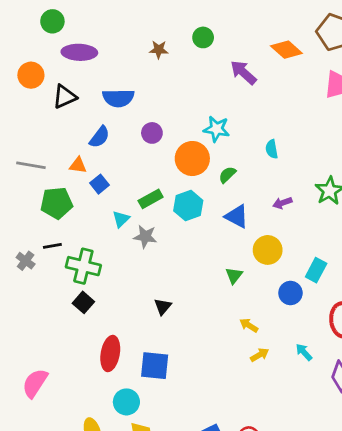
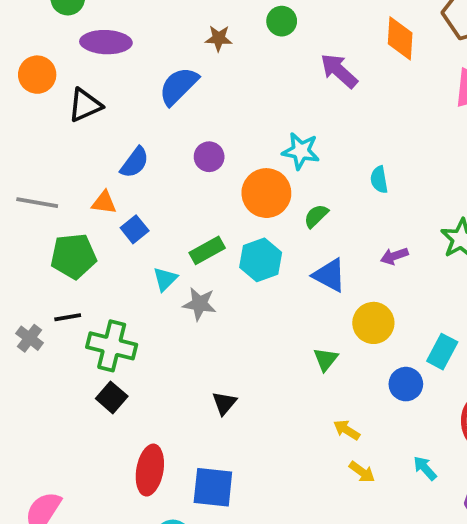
orange diamond: (286, 50) -> (400, 38), turned 52
blue semicircle: (118, 98) -> (179, 86), moved, turned 136
yellow arrow: (260, 355) -> (362, 472), turned 66

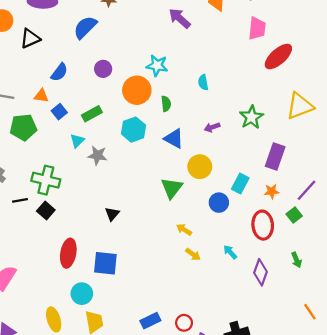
green semicircle: (316, 216) -> (166, 104), turned 128
green rectangle: (207, 250) -> (92, 114), moved
black line: (68, 317) -> (20, 200), moved
green triangle: (326, 359) -> (172, 188), size x1.5

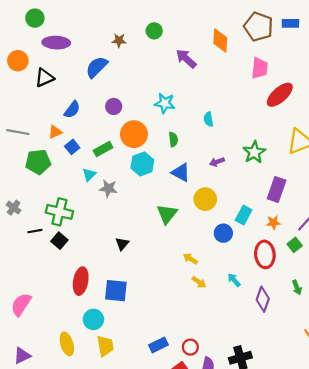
orange circle: (137, 90) -> (134, 134), moved
orange triangle: (41, 96) -> (55, 132), turned -32
green triangle: (172, 188) -> (167, 214), moved

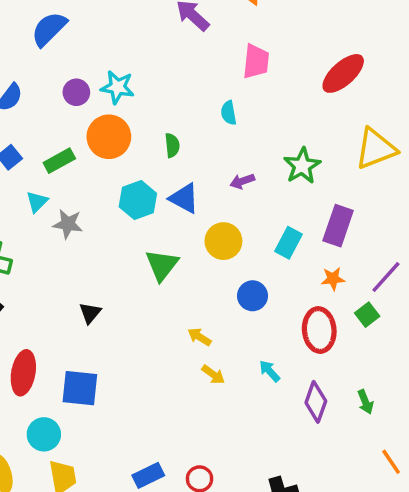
pink trapezoid: (260, 68) -> (256, 61), moved
cyan star: (165, 103) -> (117, 87), moved
cyan hexagon: (142, 164) -> (138, 200), moved
cyan rectangle: (244, 215) -> (288, 243), moved
green arrow: (297, 287) -> (365, 402), moved

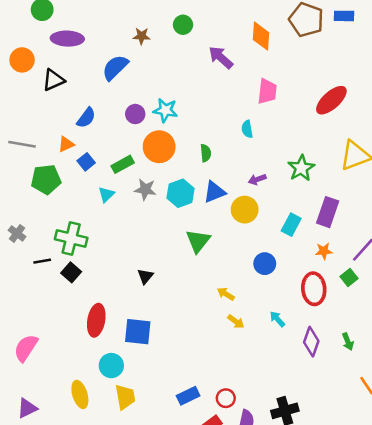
blue triangle: (184, 198) -> (214, 192), turned -50
gray star: (68, 224) -> (145, 189), moved
yellow circle: (223, 241) -> (245, 210), moved

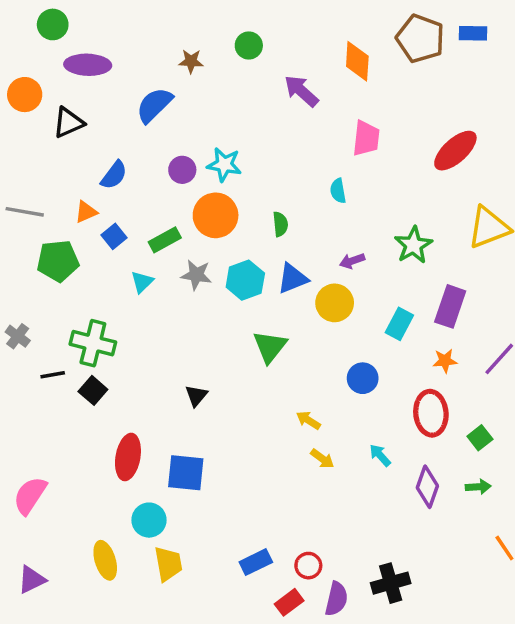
green square: (349, 277) -> (480, 438), moved
green arrow: (348, 342) -> (478, 487), turned -72

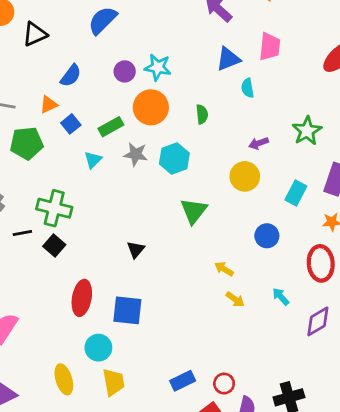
blue triangle: (293, 278) -> (228, 59), moved
purple diamond: (427, 487) -> (318, 321), turned 40

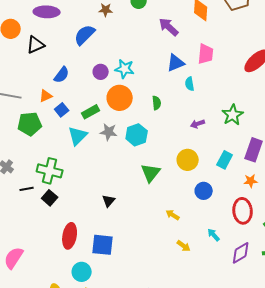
cyan triangle: (93, 160) -> (78, 136), size x1.5
yellow circle: (245, 176) -> (188, 160), moved
yellow arrow: (235, 299) -> (184, 246), moved

